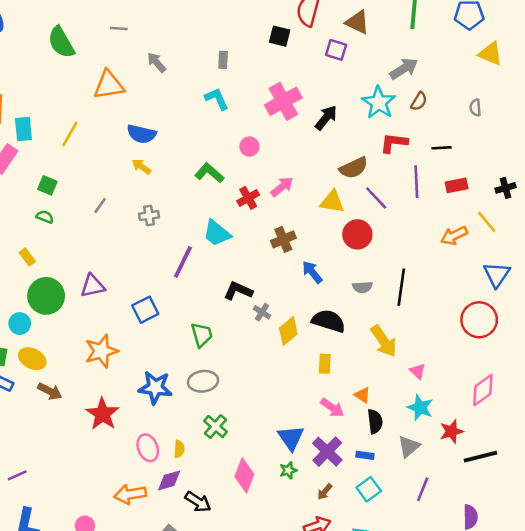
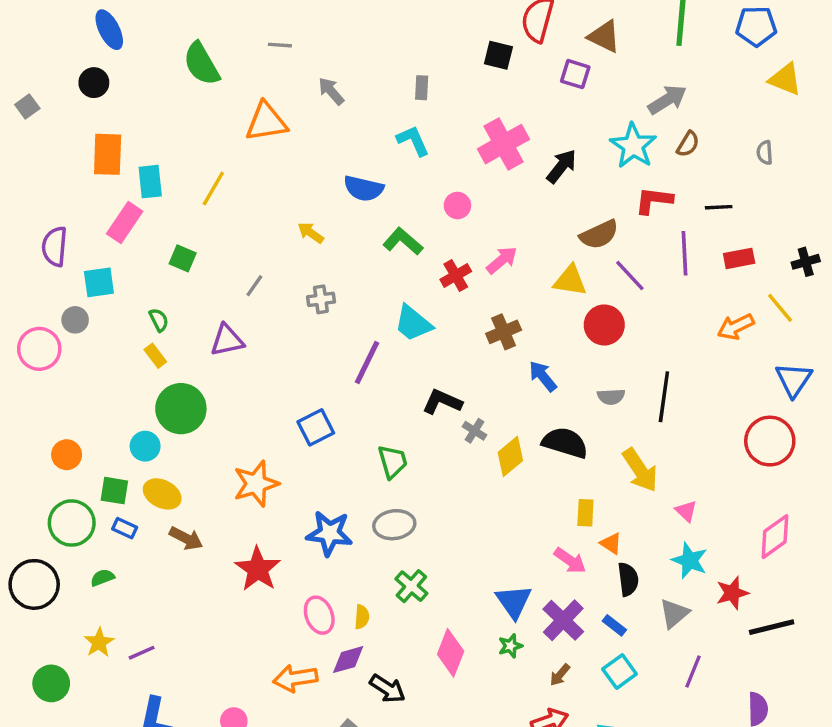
blue semicircle: (141, 134) -> (364, 188), moved
green semicircle: (45, 217) -> (159, 320), moved, turned 42
purple triangle: (93, 286) -> (227, 340), moved
yellow rectangle: (325, 364) -> (585, 513), moved
blue rectangle: (365, 455) -> (614, 625), turned 30

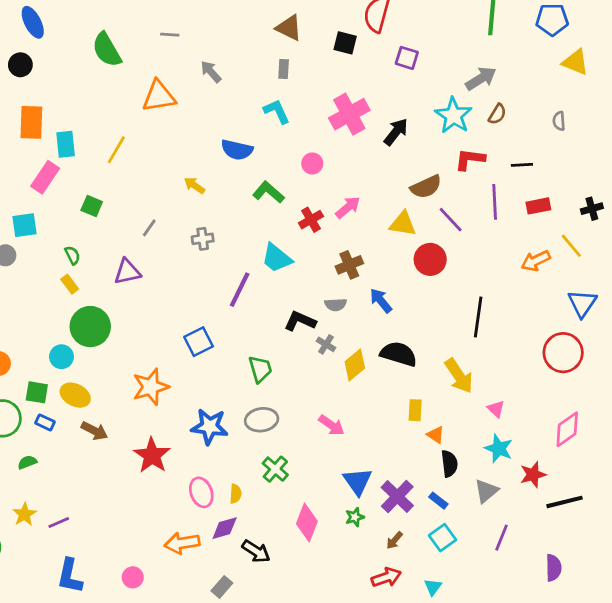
brown triangle: (604, 37) -> (289, 28), moved
gray semicircle: (611, 397) -> (336, 305), moved
pink arrow: (570, 561) -> (331, 425), moved

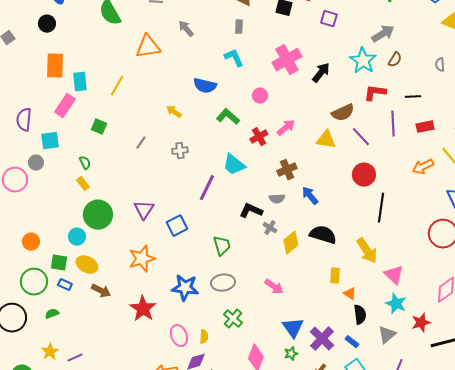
red circle: (430, 259) -> (364, 175), moved
purple triangle: (127, 272) -> (144, 210), moved, turned -45
pink triangle: (496, 409) -> (394, 275), size x1.5

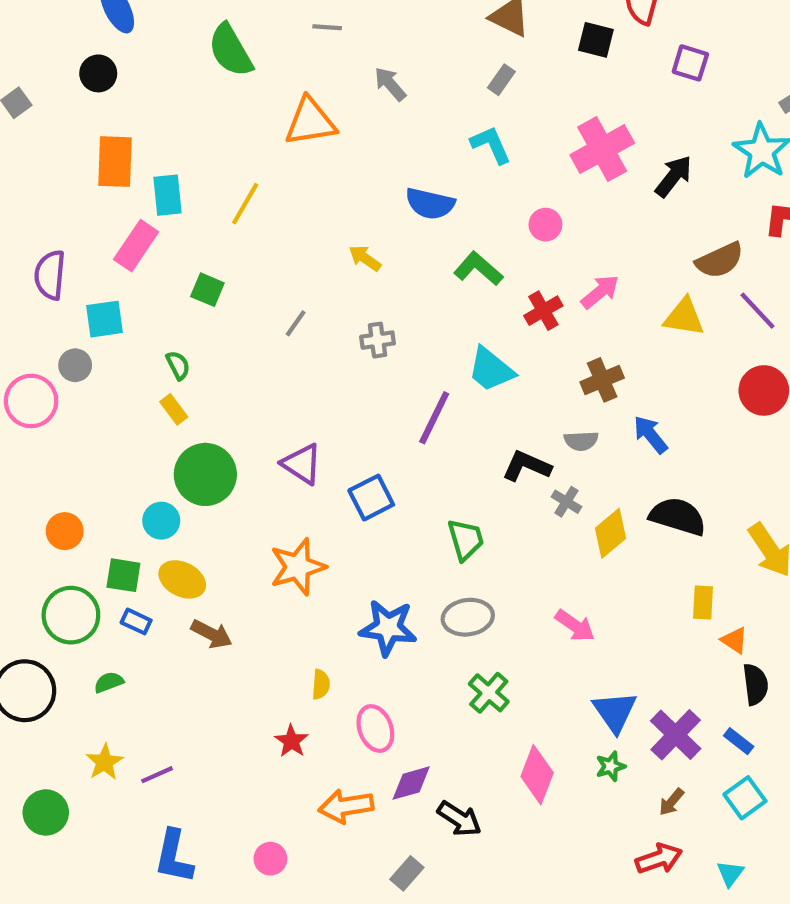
gray rectangle: (239, 27) -> (501, 80), turned 32
purple triangle: (144, 210) -> (302, 464), turned -30
red star: (143, 309) -> (291, 741), moved, size x0.6
yellow semicircle: (204, 337) -> (321, 684), moved

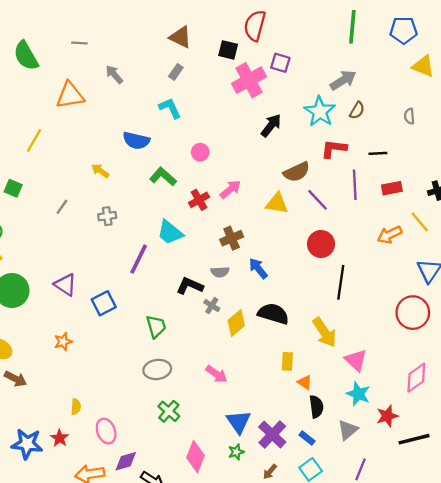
pink cross: (602, 149) -> (249, 80), moved
orange star: (298, 567) -> (63, 342), size x0.6
blue star: (388, 628) -> (27, 444), moved

